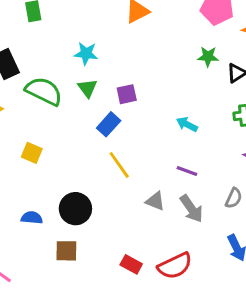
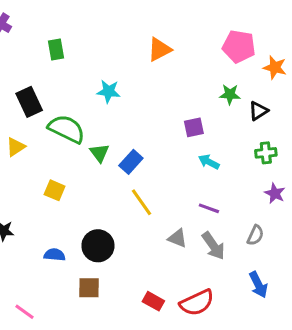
green triangle: (87, 88) -> (99, 153), moved
purple square: (127, 94) -> (194, 127), moved

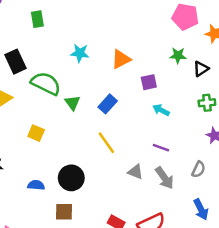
orange triangle: (159, 49) -> (121, 59), moved
blue rectangle: (131, 162) -> (108, 104), moved

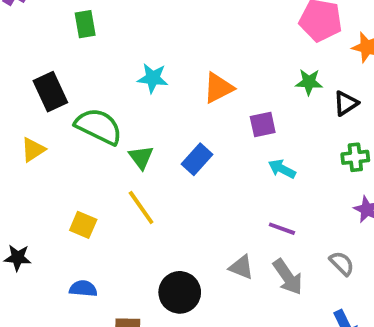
yellow square: (36, 133) -> (83, 225), moved
yellow line: (106, 143) -> (141, 207), moved
gray semicircle: (198, 169) -> (342, 263), turned -70
black circle: (71, 178) -> (180, 292), moved

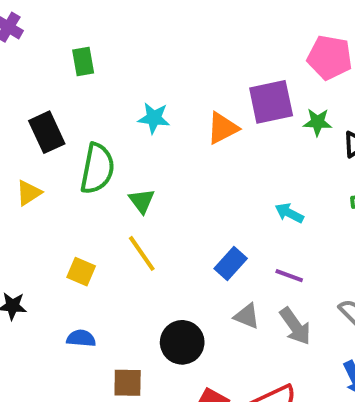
purple square: (263, 124) -> (271, 102), moved, size x1.6
green semicircle: (99, 126) -> (97, 169), turned 75
blue rectangle: (197, 159) -> (231, 264), moved

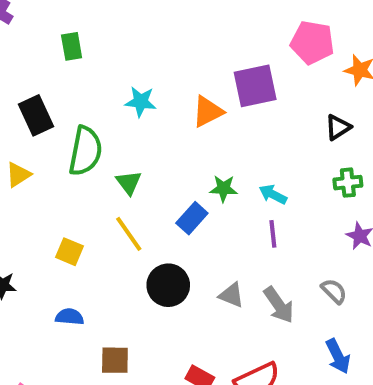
green star: (317, 122) -> (224, 188), moved
blue rectangle: (231, 264) -> (192, 218), moved
purple line: (289, 276) -> (273, 234), moved, turned 64
black circle: (182, 342) -> (168, 285), moved

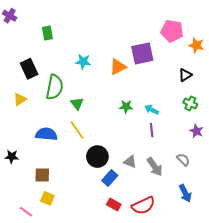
green cross: (348, 183) -> (190, 103), turned 32
blue rectangle: (192, 218) -> (110, 178), moved
yellow square: (70, 252) -> (47, 198), moved
blue semicircle: (70, 317) -> (46, 134), moved, size x1.5
brown square: (115, 360) -> (42, 175), moved

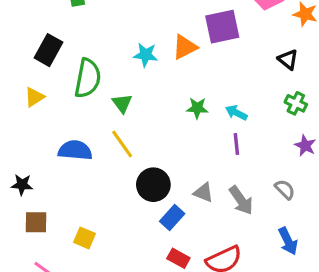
cyan star: (83, 62) -> (146, 55), moved
black rectangle: (29, 69) -> (49, 50), turned 54
black triangle: (185, 75) -> (288, 59), turned -48
brown square: (42, 175) -> (36, 222), moved
yellow square: (47, 198) -> (85, 238), moved

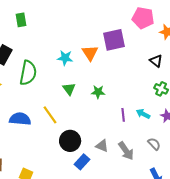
orange triangle: (185, 47) -> (90, 53), turned -36
green triangle: (122, 103) -> (69, 89), moved
cyan arrow: (236, 113) -> (143, 114), moved

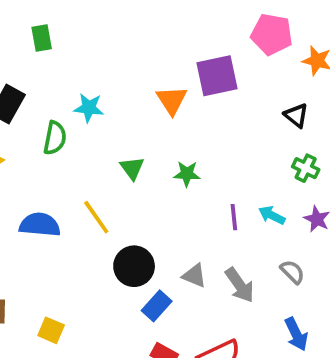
cyan star: (65, 58) -> (89, 108), moved
green semicircle: (28, 73) -> (55, 138), size x0.7

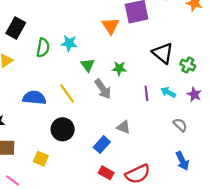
cyan star: (89, 108) -> (69, 43), moved
black triangle: (296, 115) -> (163, 53), moved, size x1.5
black circle: (134, 266) -> (63, 129), moved
gray arrow: (240, 285) -> (103, 89), moved

